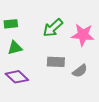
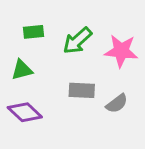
green rectangle: (11, 24) -> (34, 32), moved

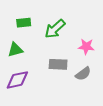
pink star: (121, 51) -> (86, 47), moved, size x0.7
purple diamond: (25, 112) -> (17, 80), turned -55

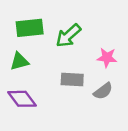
green rectangle: (24, 23) -> (30, 28), size x1.5
purple diamond: (17, 80) -> (22, 99), turned 65

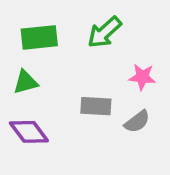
green arrow: (68, 36) -> (104, 32), moved

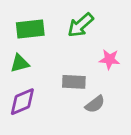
gray semicircle: (137, 122) -> (95, 104), moved
purple diamond: (29, 132) -> (22, 102), turned -76

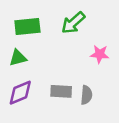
gray rectangle: (74, 82) -> (61, 91), moved
gray semicircle: (95, 104) -> (86, 95), turned -48

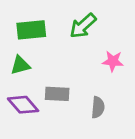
gray rectangle: (61, 91) -> (57, 94), moved
purple diamond: (20, 93) -> (23, 105), turned 72

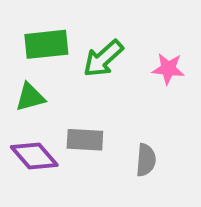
green arrow: (83, 26) -> (103, 59), moved
pink star: (113, 61) -> (168, 69), moved

